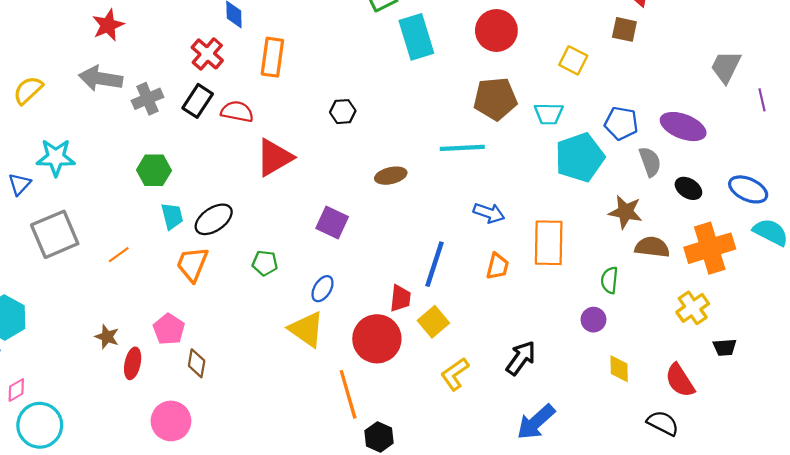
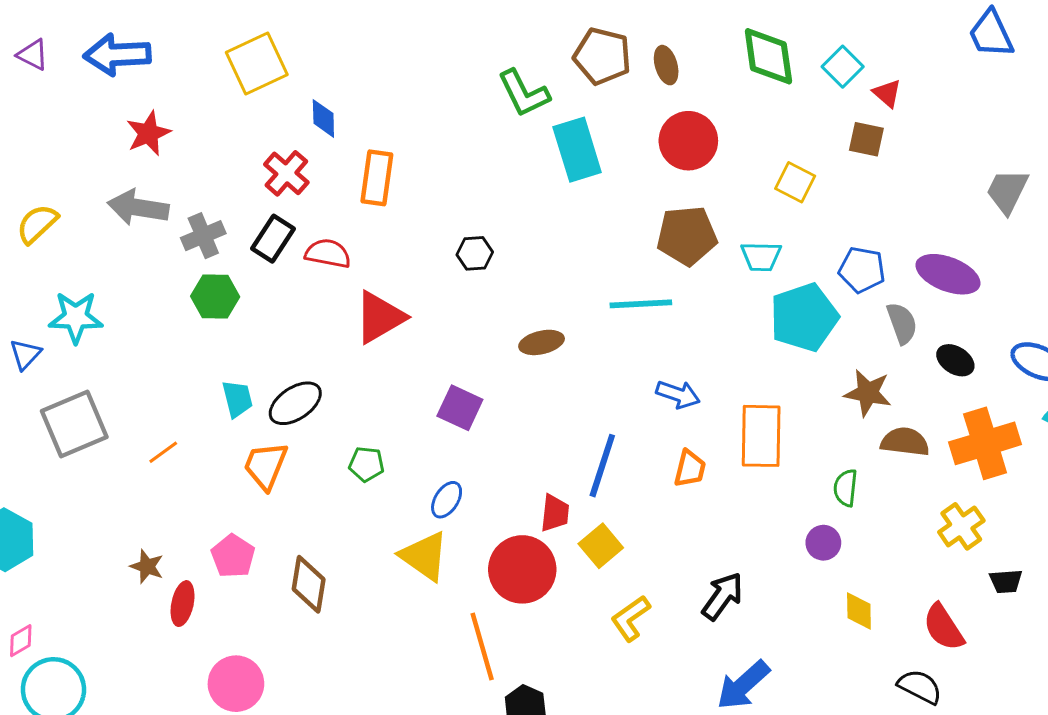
green hexagon: (154, 170) -> (215, 296), moved
brown diamond: (197, 363) -> (309, 584), moved, size x1.4

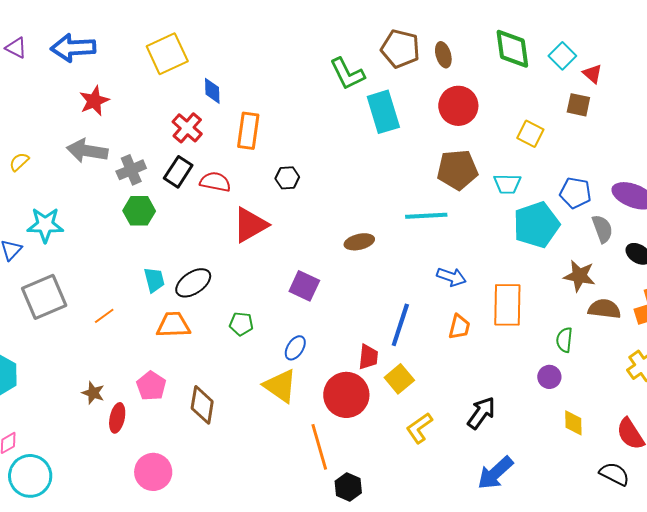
yellow semicircle: (37, 224) -> (19, 162), size x0.7
black hexagon: (475, 253) -> (287, 178), moved
orange trapezoid: (266, 466) -> (173, 325), turned 66

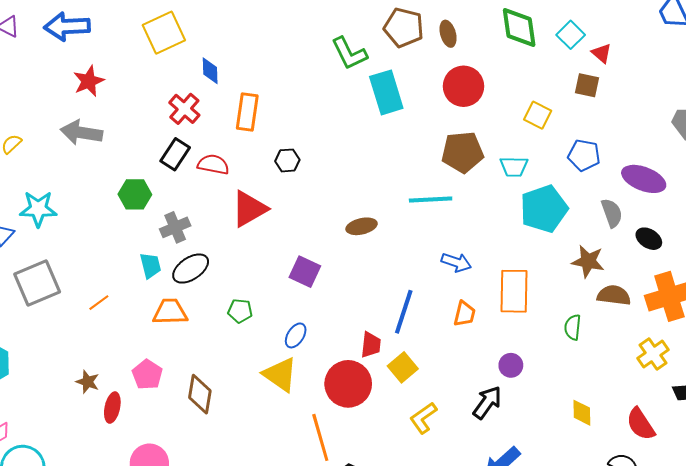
gray cross: (131, 170) -> (175, 227), moved
blue pentagon: (575, 193) -> (584, 155), moved
purple circle: (549, 377) -> (511, 365), moved

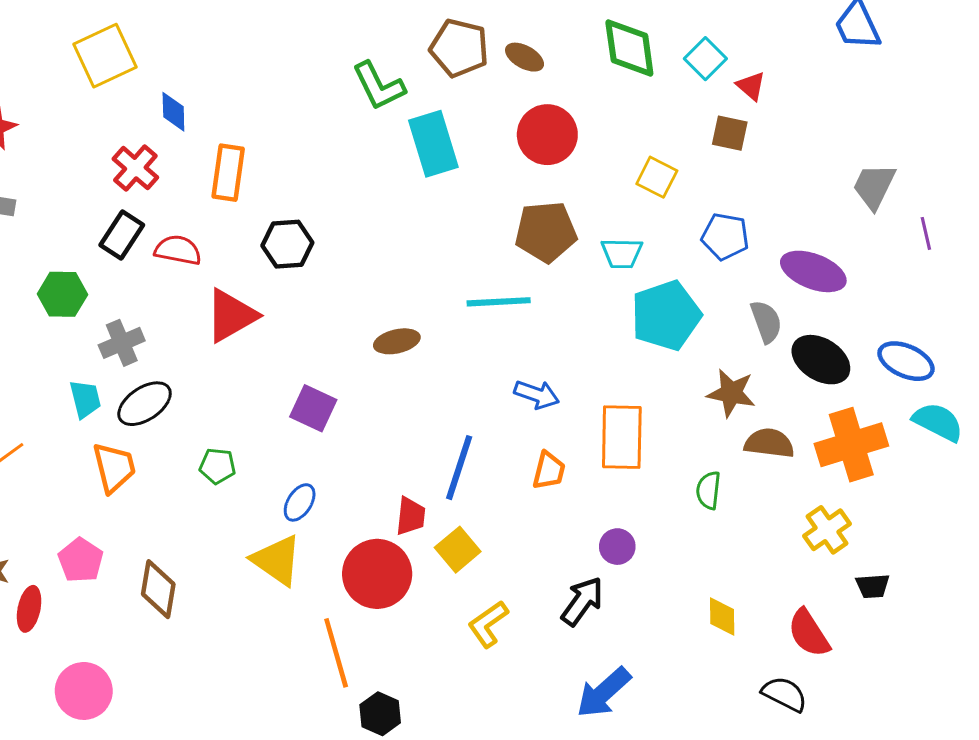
brown ellipse: (448, 34) -> (525, 57), turned -45
black hexagon: (287, 160) -> (287, 244), size x1.4
black ellipse: (649, 239) -> (821, 360), size x1.5
orange trapezoid: (170, 312) -> (114, 468), turned 78

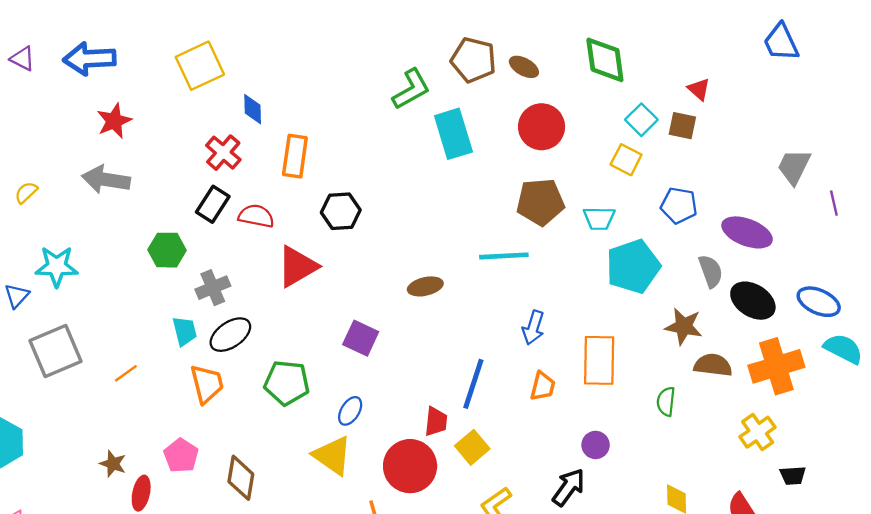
cyan square: (705, 59) -> (641, 120), moved
green L-shape: (379, 86) -> (411, 89), turned -93
blue arrow: (537, 395) -> (533, 328), turned 88
green pentagon: (217, 466) -> (287, 383), size x1.6

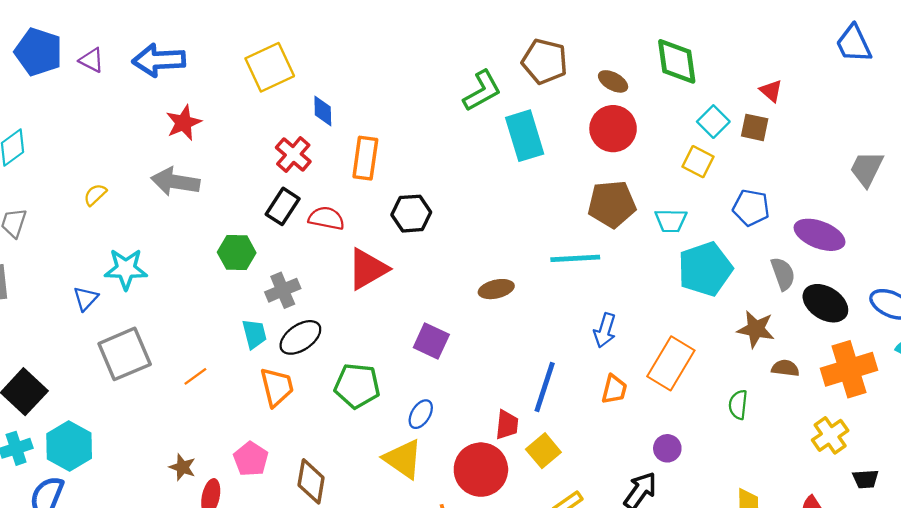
brown ellipse: (524, 67) -> (613, 81), moved
orange rectangle: (599, 360) -> (671, 363), turned 30
brown semicircle: (713, 365) -> (785, 368), size x0.7

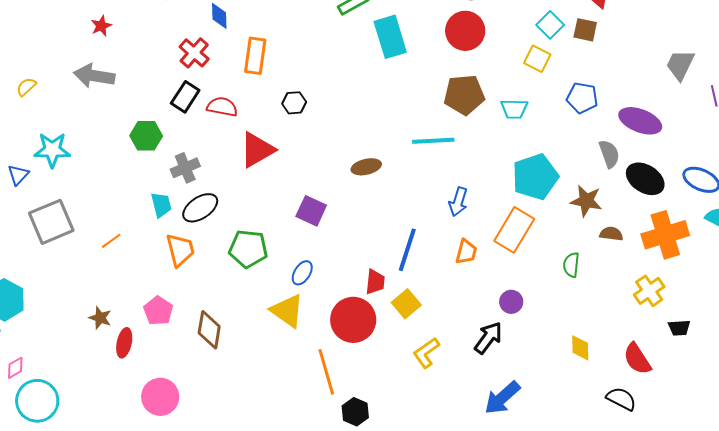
red star: (184, 123) -> (101, 26), size x0.7
black hexagon: (411, 214) -> (294, 103), size x0.7
cyan pentagon: (705, 269) -> (535, 177), moved

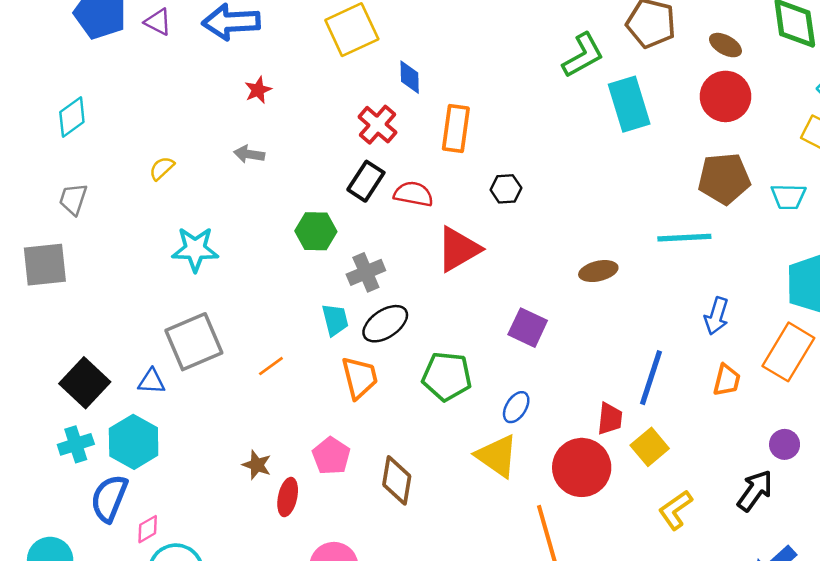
gray arrow: (94, 76) -> (249, 154), size x0.6
blue triangle: (18, 175) -> (152, 381), moved, turned 50

